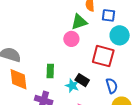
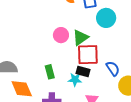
green triangle: (79, 22) -> (80, 38), moved
red square: (103, 56) -> (88, 55), moved

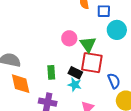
green triangle: (80, 38) -> (88, 44), turned -42
black rectangle: (83, 71) -> (75, 73), moved

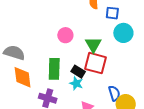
pink circle: (69, 38) -> (65, 35), moved
green rectangle: (51, 72) -> (54, 69), size x1.5
blue semicircle: (114, 81) -> (114, 93), moved

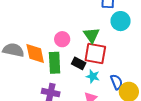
pink circle: (65, 35) -> (62, 39), moved
orange diamond: (23, 77) -> (35, 53), moved
cyan star: (76, 83) -> (93, 76), moved

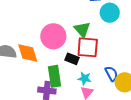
pink circle: (62, 39) -> (53, 36), size x1.6
green rectangle: (55, 63) -> (54, 76), moved
cyan star: (93, 76) -> (85, 78), moved

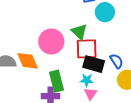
black rectangle: (72, 59) -> (94, 64), moved, size x1.5
blue semicircle: (111, 74) -> (116, 61), moved

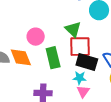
pink circle: (51, 41) -> (36, 37), moved, size x0.7
green rectangle: (57, 81) -> (53, 58), moved

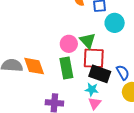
pink circle: (36, 37) -> (69, 44), moved

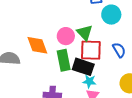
orange diamond: (34, 66) -> (37, 45), moved
blue semicircle: (123, 72) -> (119, 50), moved
black rectangle: (100, 74) -> (83, 67), moved

